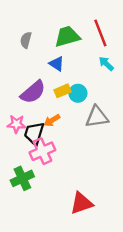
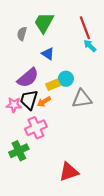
green trapezoid: (67, 36) -> (44, 23), moved, turned -45
cyan arrow: (106, 64) -> (90, 46), moved
yellow rectangle: (63, 91) -> (53, 85), moved
black trapezoid: (34, 133) -> (29, 100), moved

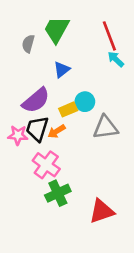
blue triangle: (48, 54) -> (62, 69), turned 48
pink cross: (36, 128) -> (46, 165), turned -30
green cross: (19, 151) -> (58, 193), moved
red triangle: (69, 172) -> (102, 211), moved

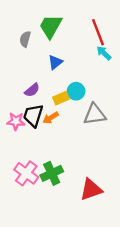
purple semicircle: (36, 100) -> (32, 90), size x0.6
pink cross: (46, 165) -> (26, 173), moved

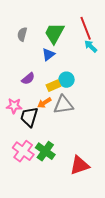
green trapezoid: (51, 26) -> (54, 33), moved
gray triangle: (95, 114) -> (63, 105), moved
black trapezoid: (33, 116) -> (29, 117), moved
green cross: (52, 173) -> (45, 151), turned -30

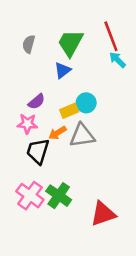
pink star: (14, 106) -> (27, 124), moved

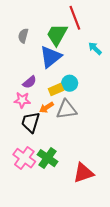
red line: (111, 36) -> (75, 18), moved
blue triangle: (63, 70) -> (51, 57), size x1.6

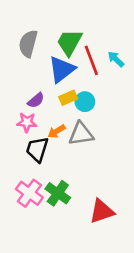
red line: (75, 18) -> (91, 60), moved
gray semicircle: (23, 36) -> (28, 44), size x1.5
yellow rectangle: (56, 90) -> (68, 98), moved

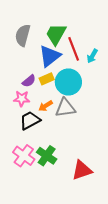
cyan arrow: (116, 59) -> (92, 56), moved, turned -104
yellow rectangle: (68, 98) -> (47, 79), moved
cyan circle: (85, 102) -> (68, 82), size x1.6
black trapezoid: (37, 149) -> (30, 120), turned 45

